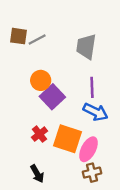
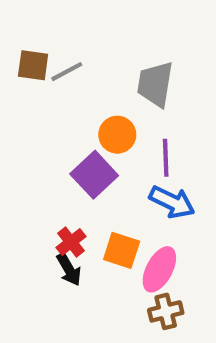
orange circle: (41, 80) -> (117, 135), moved
orange square: (67, 139) -> (122, 250), size x0.7
black arrow: (37, 174) -> (69, 269), moved

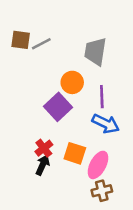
black arrow: (69, 269) -> (43, 165), turned -126

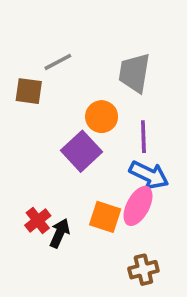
brown square: (21, 40) -> (29, 91), moved
red cross: (44, 148) -> (38, 220), moved
pink ellipse: (98, 165) -> (138, 206), moved

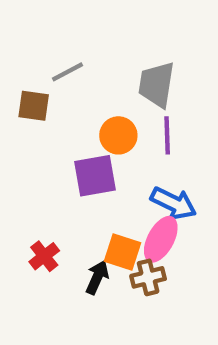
purple line: (143, 137) -> (167, 135), moved
purple square: (82, 151) -> (95, 176), turned 33
black arrow: (60, 233) -> (97, 277), moved
brown cross: (143, 270) -> (148, 277), moved

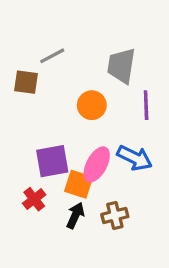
purple line: (167, 135) -> (146, 105), moved
purple square: (95, 176) -> (52, 161), moved
pink ellipse: (161, 239) -> (97, 164), moved
orange square: (123, 252) -> (79, 184), moved

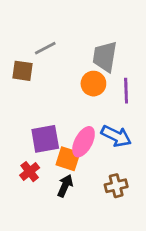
orange circle: (92, 105) -> (93, 84), moved
brown cross: (115, 215) -> (116, 186), moved

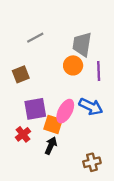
brown square: (23, 71) -> (21, 74), moved, turned -30
brown cross: (116, 186) -> (92, 162), moved

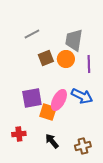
brown square: (21, 74) -> (46, 58), moved
red cross: (23, 134) -> (19, 134), moved, turned 32
black arrow: (51, 146) -> (52, 141), moved, turned -63

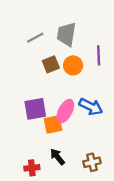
gray trapezoid: (74, 40) -> (66, 34), moved
purple line: (89, 64) -> (99, 55), moved
orange square: (48, 112) -> (53, 124), turned -30
red cross: (19, 134) -> (32, 168), moved

